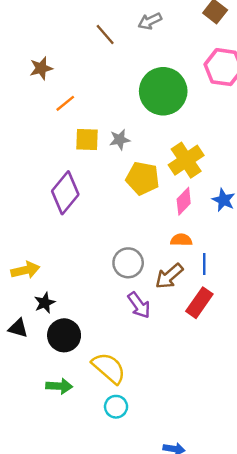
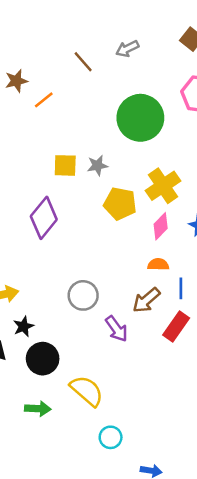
brown star: (41, 68) -> (16, 81), moved
orange line: (65, 103) -> (44, 100), moved
gray circle: (128, 263) -> (83, 295), moved
cyan circle: (116, 407) -> (111, 437), moved

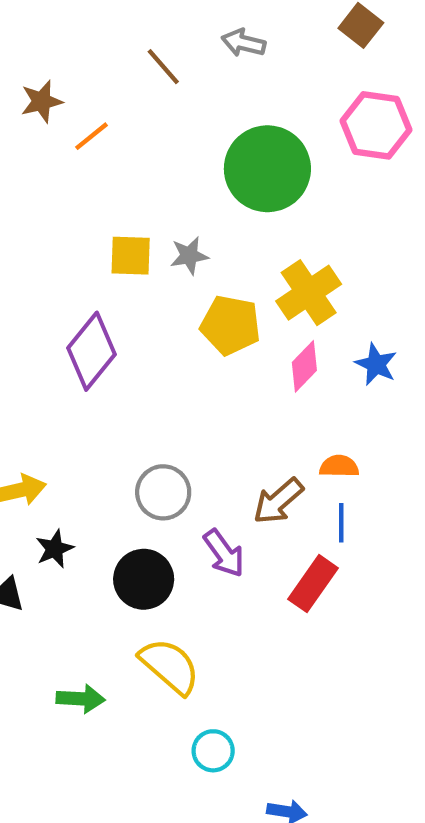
gray arrow: (127, 49) -> (244, 43), turned 40
orange semicircle: (158, 264) -> (339, 466), moved
blue line: (181, 288) -> (341, 523), moved
red rectangle: (176, 326) -> (313, 584), moved
black circle: (43, 359) -> (144, 579), moved

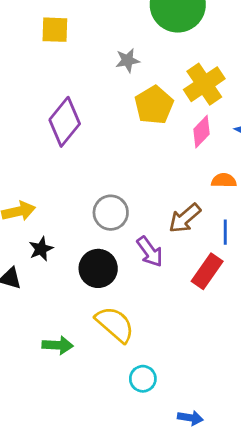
yellow square: (131, 256) -> (55, 30), moved
yellow pentagon: (231, 325) -> (154, 105), turned 30
orange semicircle: (339, 466) -> (224, 180), moved

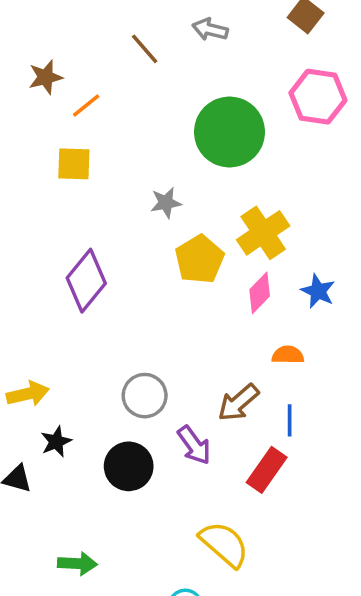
yellow semicircle: (115, 324) -> (224, 544), moved

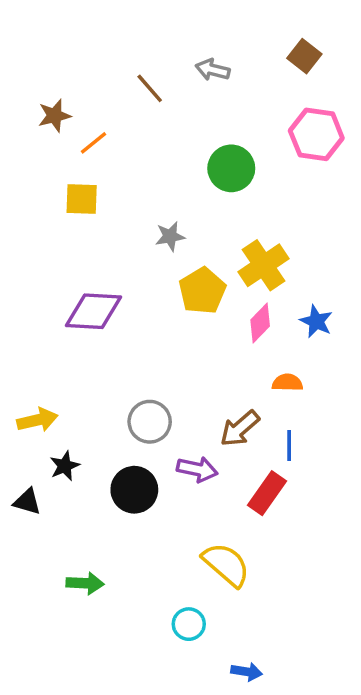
green circle: (230, 132) -> (231, 168), size x0.7
purple diamond: (86, 281) -> (94, 311), turned 54
purple arrow: (194, 445) -> (197, 469), turned -42

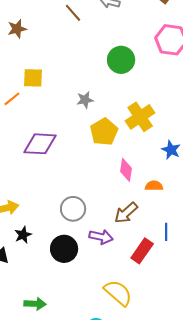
orange line: (94, 143) -> (12, 99), moved
pink diamond: (260, 323) -> (126, 170), moved, turned -35
blue line: (289, 446) -> (166, 232), moved

